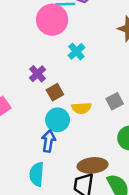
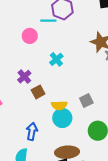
pink circle: (52, 20) -> (30, 36), moved, size x0.6
cyan circle: (58, 120) -> (62, 118), moved

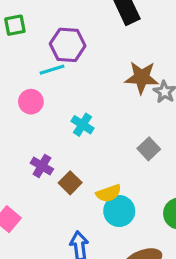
gray square: (86, 101) -> (149, 149), moved

